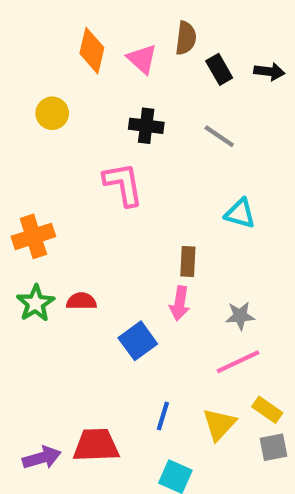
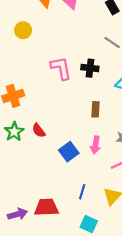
black cross: (146, 126) -> (90, 68), moved
red semicircle: (81, 301) -> (39, 130), turned -128
pink arrow: (180, 303) -> (96, 145), moved

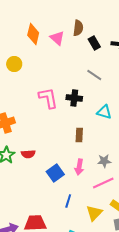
red semicircle: (39, 130) -> (28, 154), turned -56
blue line: (82, 192) -> (68, 201), moved

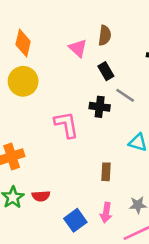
orange diamond: (33, 34) -> (23, 43), moved
black rectangle: (94, 43) -> (106, 71), moved
yellow circle: (14, 64) -> (23, 81), size x1.5
black cross: (74, 98) -> (100, 107), moved

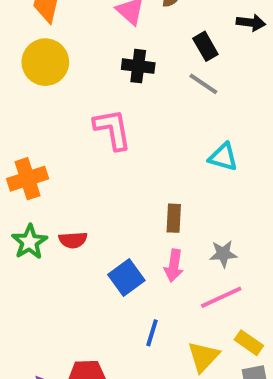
black rectangle: (106, 71) -> (205, 46), moved
black cross: (100, 107) -> (138, 66), moved
brown rectangle: (106, 172) -> (174, 218), moved

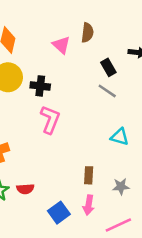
black cross: (138, 66) -> (40, 86), moved
pink L-shape: (113, 129) -> (50, 119), turned 32
gray star: (223, 254) -> (121, 186), moved

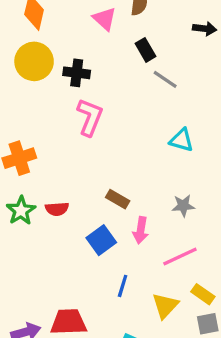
black rectangle: (108, 67) -> (146, 50), moved
brown rectangle: (89, 175) -> (118, 199), moved, turned -63

